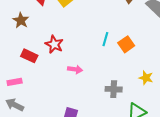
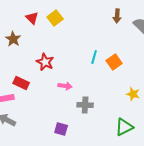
red rectangle: (29, 56) -> (21, 83), moved
gray cross: (114, 89) -> (85, 105), moved

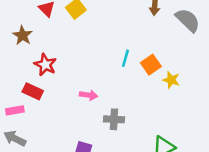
red star: (45, 62) -> (45, 65), moved
yellow star: (133, 94) -> (171, 80), moved

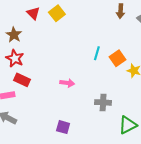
red star: (45, 65) -> (15, 58), moved
gray cross: (114, 119) -> (103, 102), moved

